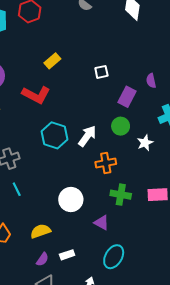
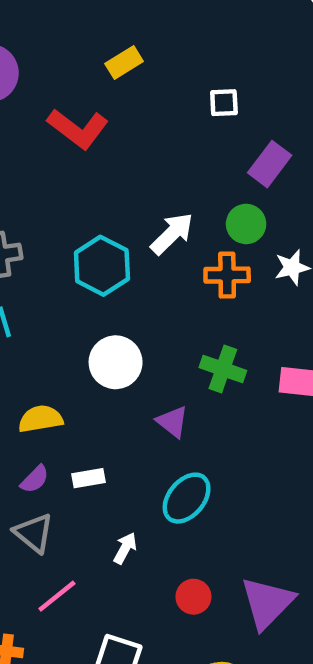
cyan hexagon: (54, 135) -> (102, 266), moved
orange cross: (106, 163) -> (227, 275), moved

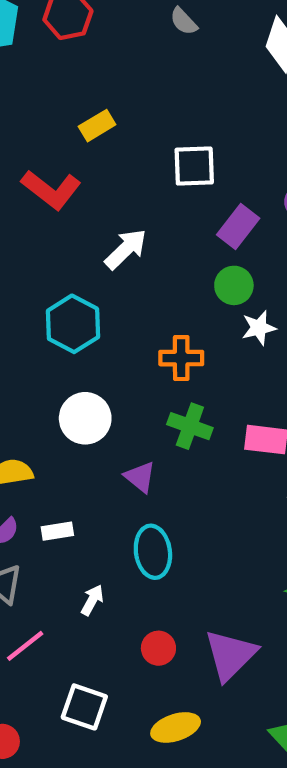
white square: (224, 103) -> (194, 166), size x1.5
green circle: (246, 224) -> (234, 285), moved
white arrow: (172, 234) -> (126, 249), moved
orange cross: (227, 275) -> (181, 358), moved
cyan ellipse: (187, 498) -> (153, 552), turned -48

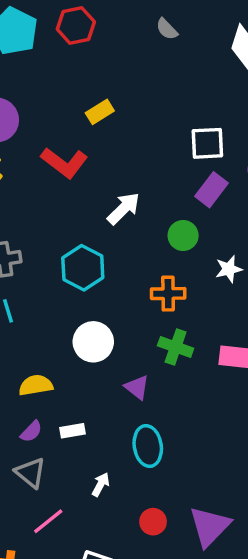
white square: (194, 166) -> (207, 143), moved
green circle: (234, 285) -> (183, 236), moved

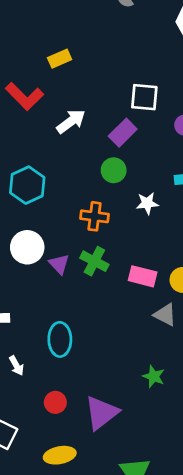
purple rectangle: (212, 190) -> (123, 133), moved
white arrow: (124, 208) -> (71, 121), moved
purple triangle: (137, 387) -> (59, 264), moved
white arrow: (101, 485) -> (17, 366), turned 114

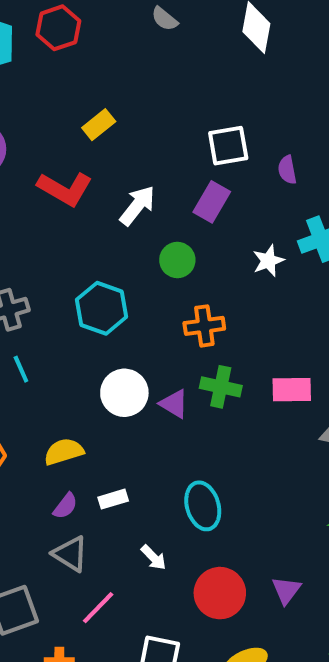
green circle: (114, 170) -> (177, 260), moved
white star: (147, 203) -> (268, 261), moved
red circle: (55, 402) -> (220, 593), size x1.6
purple triangle: (101, 413) -> (286, 590), size x0.6

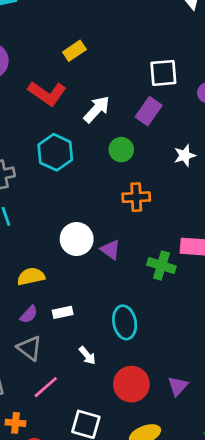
cyan hexagon: (102, 308) -> (55, 152), moved
green cross: (221, 387) -> (161, 265), moved

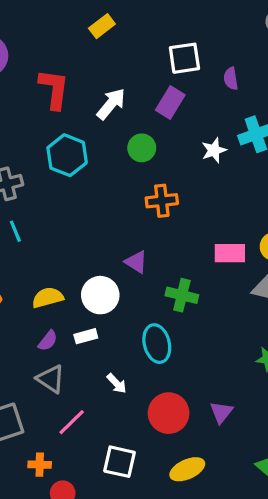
yellow rectangle: (74, 51) -> (102, 26), moved
red L-shape: (47, 93) -> (54, 89), turned -114
white circle: (77, 239) -> (100, 295), moved
green cross: (161, 265) -> (182, 295), moved

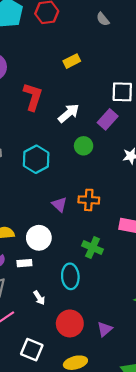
cyan hexagon: (67, 155) -> (36, 159), moved
orange cross: (162, 201) -> (89, 200), moved
purple triangle: (136, 262) -> (59, 204), moved

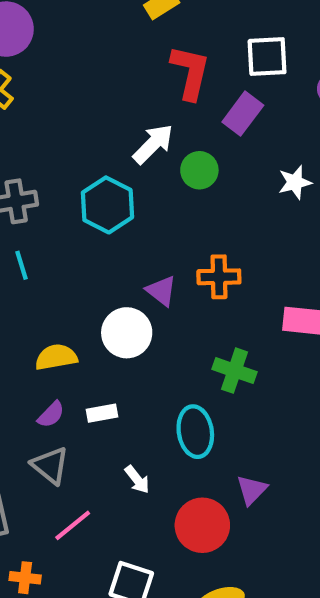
red L-shape: (33, 97) -> (190, 72), moved
white arrow: (69, 113) -> (153, 144), moved
white circle: (39, 238) -> (127, 333), moved
purple triangle: (105, 329) -> (252, 490), moved

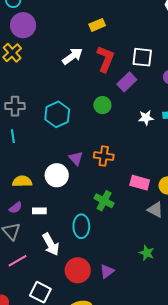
white arrow: (153, 144) -> (72, 56), moved
white arrow: (137, 480) -> (51, 244), size x1.6
purple triangle: (252, 490) -> (107, 271), moved

